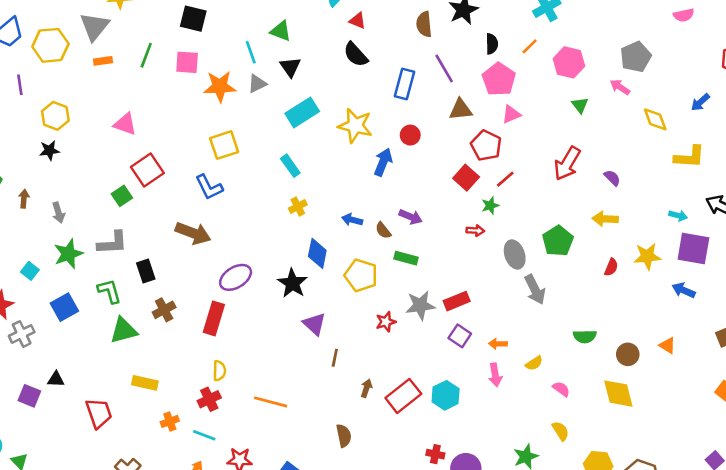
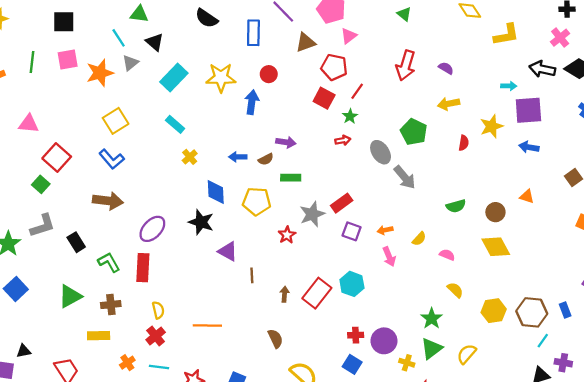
brown semicircle: (383, 230) -> (266, 159), turned -64
green L-shape: (109, 291) -> (109, 262), moved
brown cross: (164, 310) -> (111, 305), moved, turned 36

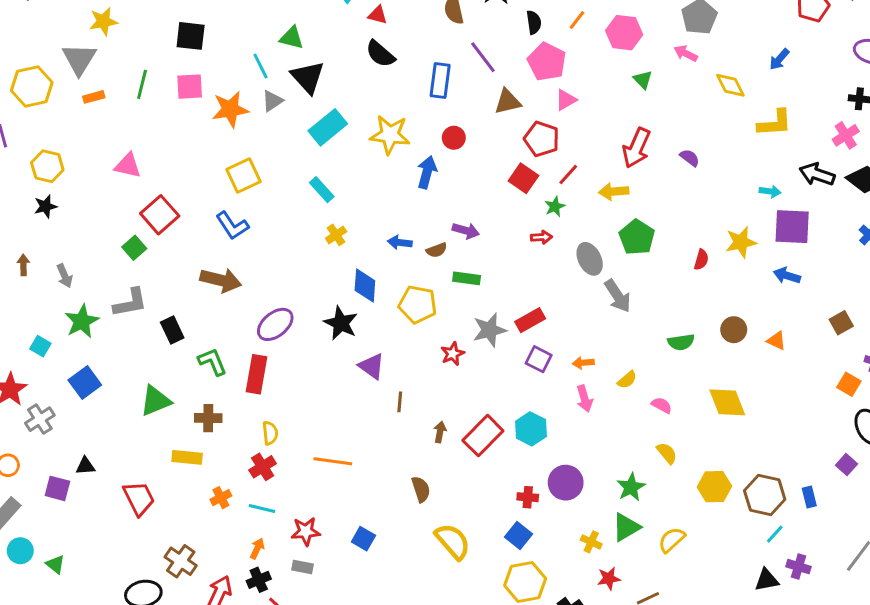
black triangle: (155, 42) -> (308, 77), size x1.4
yellow arrow: (449, 104) -> (614, 191), moved
brown circle: (495, 212) -> (734, 330), moved
purple circle: (384, 341) -> (566, 483), moved

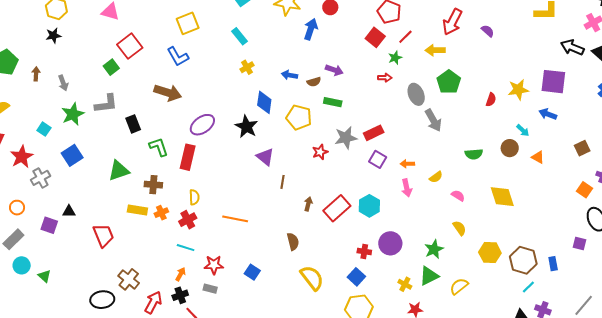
cyan arrow: (770, 191) -> (523, 130), moved, turned 32
purple square: (847, 465) -> (580, 243), turned -32
orange cross: (221, 498) -> (161, 213), moved

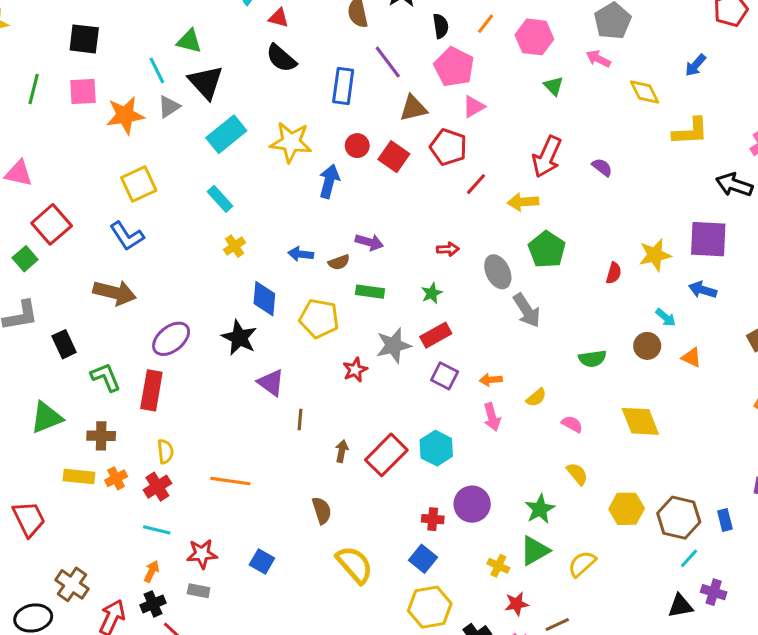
red square: (375, 37) -> (394, 157), moved
green star: (395, 58) -> (432, 293), moved

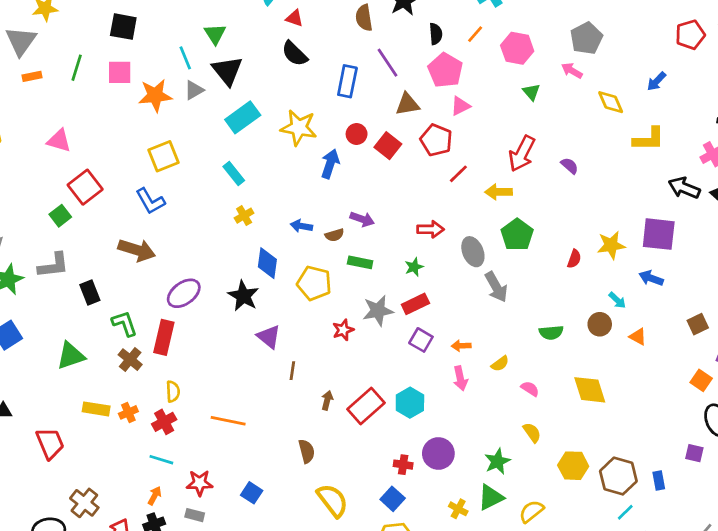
green triangle: (189, 41) -> (215, 34), turned 40
red arrow: (448, 249) -> (430, 229), size x1.4
brown cross: (101, 436) -> (130, 360), moved, turned 35

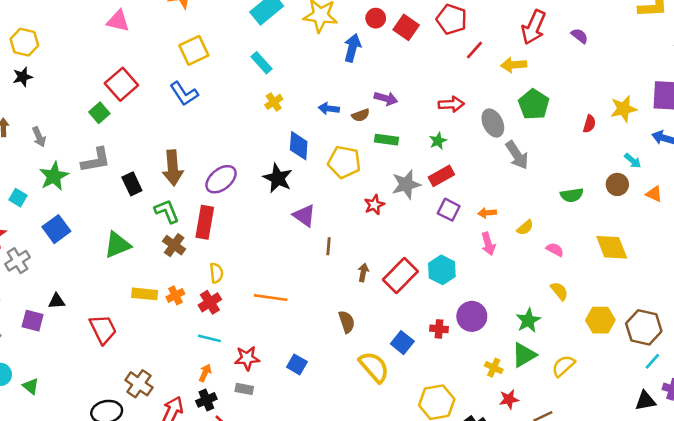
pink triangle: (59, 141) -> (118, 21), moved
brown arrow: (137, 250) -> (173, 168), moved, turned 72
blue square: (393, 499) -> (402, 343), moved

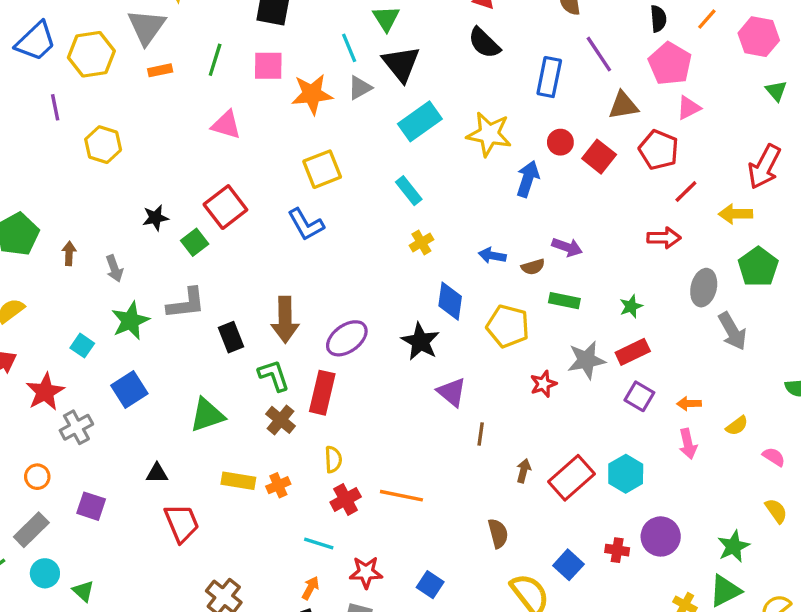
black star: (23, 77) -> (155, 218), moved
red arrow: (451, 104) -> (664, 238), moved
gray ellipse: (493, 123) -> (704, 288), turned 36
black triangle: (57, 301) -> (157, 473), moved
red cross: (210, 302) -> (346, 499), moved

